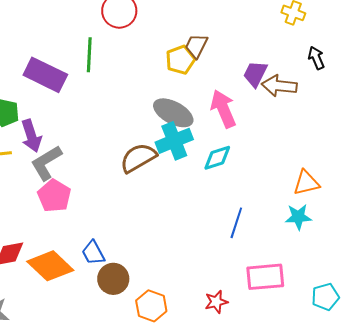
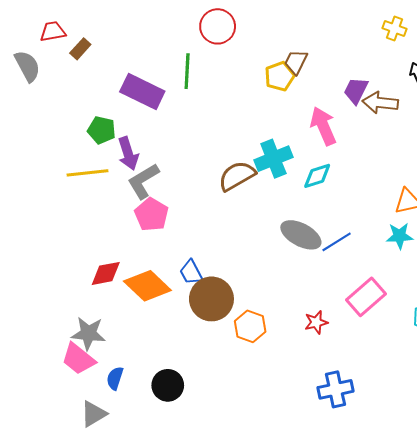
gray ellipse: (173, 113) -> (301, 235), moved
blue line: (236, 223) -> (337, 242), turned 40
pink rectangle: (265, 277) -> (366, 297), turned -36
brown circle: (113, 279) -> (211, 299), size x1.4

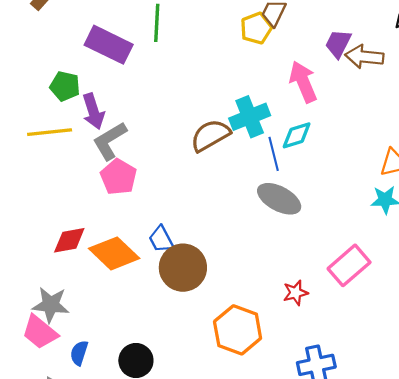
blue line: (337, 242) -> (274, 154), moved, turned -72
orange hexagon: (250, 326) -> (238, 330), moved, size x1.4

